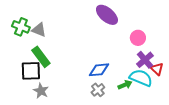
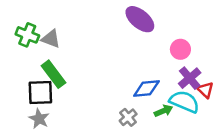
blue diamond: (99, 70) -> (146, 89), moved
gray star: (41, 91) -> (39, 119), moved

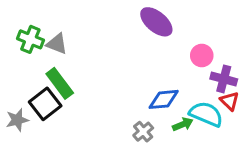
purple cross: (190, 78) -> (224, 79), moved, turned -35
black square: (40, 92) -> (45, 104), turned -36
gray star: (39, 119) -> (17, 120), moved, turned 30

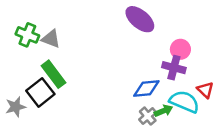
purple cross: (224, 79) -> (174, 68), moved
gray cross: (143, 132) -> (148, 116), moved

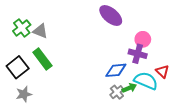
green cross: (27, 35) -> (22, 28), turned 30
black square: (40, 92) -> (18, 67), moved
gray star: (16, 107) -> (24, 94), moved

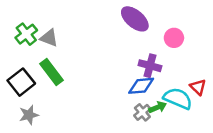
pink circle: (143, 39) -> (174, 38), moved
purple cross: (138, 54) -> (150, 66), moved

